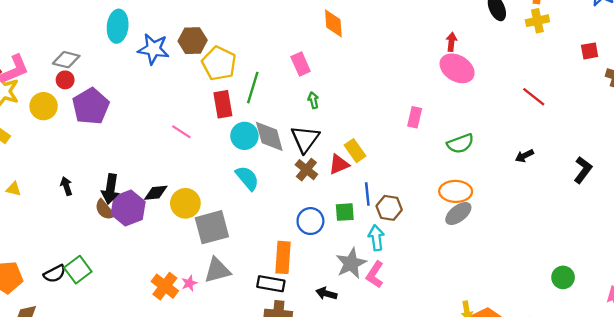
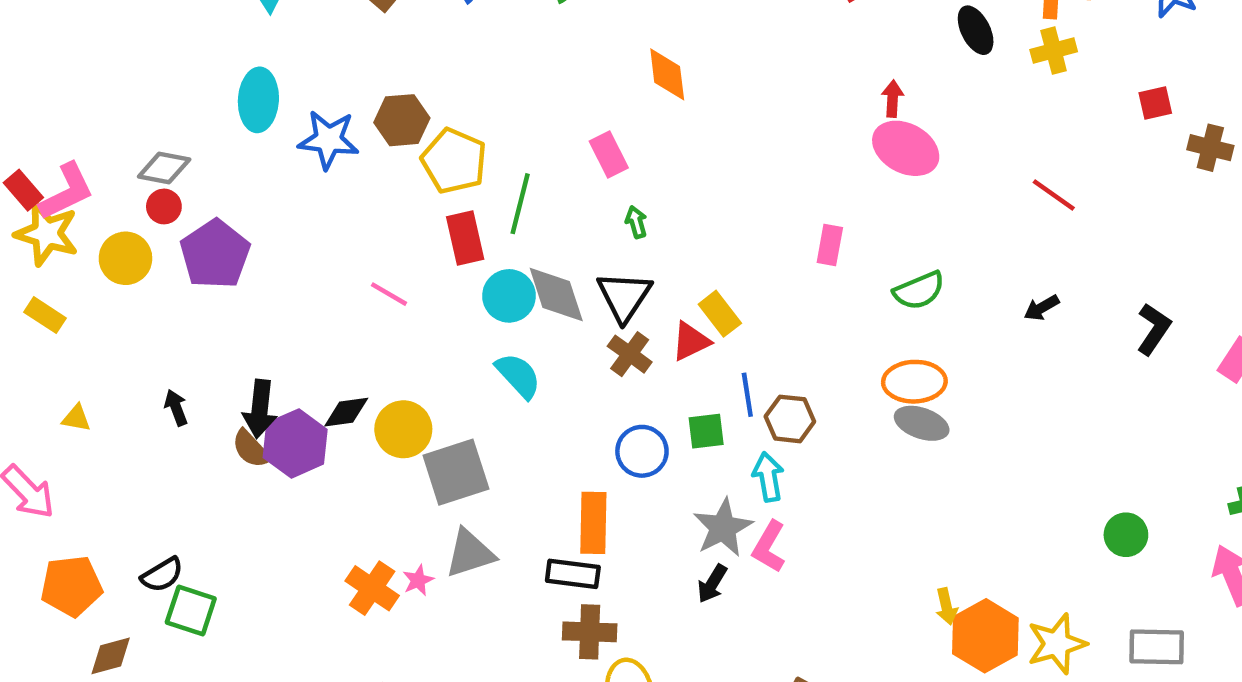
gray ellipse: (458, 214) -> (922, 423), turned 60
green square: (78, 270) -> (191, 610), moved, turned -32
black arrow: (326, 293) -> (712, 584), moved, turned -72

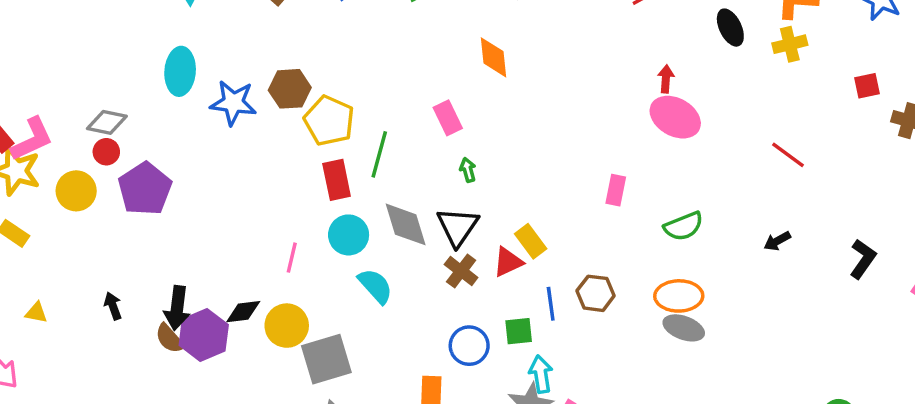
pink line: (389, 294) -> (292, 258), moved, turned 72
cyan circle: (509, 296) -> (349, 235), moved
brown hexagon: (790, 419) -> (596, 293), moved
cyan arrow: (768, 477) -> (541, 374), moved

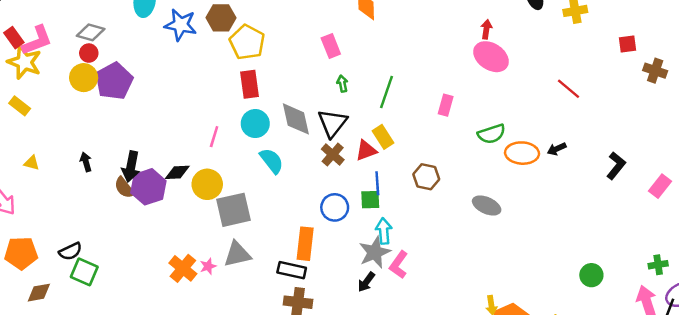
green line: (379, 154) -> (387, 92), moved
yellow circle: (76, 191) -> (84, 78), moved
orange ellipse: (679, 296) -> (522, 153), moved
blue line: (551, 304) -> (377, 183), moved

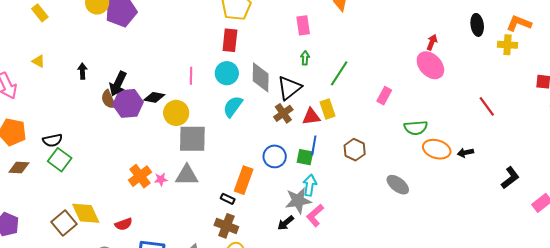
pink line: (214, 137) -> (191, 76), turned -30
cyan semicircle: (272, 161) -> (233, 106), turned -120
black rectangle: (292, 270) -> (228, 199), size x0.6

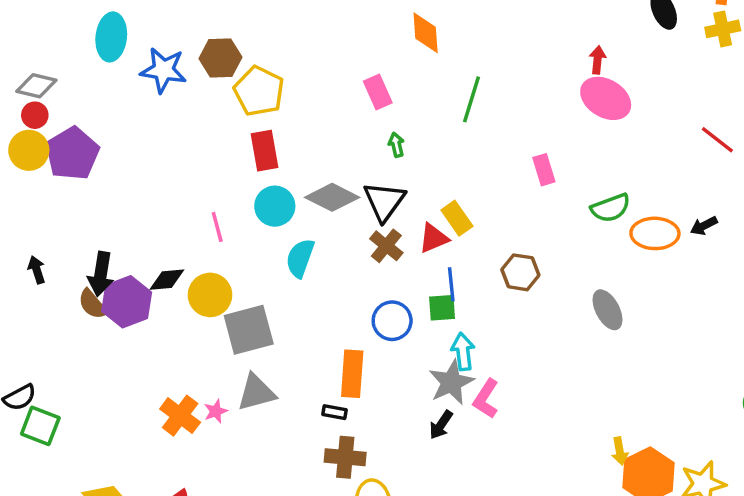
green line: (339, 73) -> (472, 99), moved
gray diamond: (261, 77) -> (332, 197), turned -48
pink rectangle: (384, 96) -> (544, 170), turned -30
gray ellipse: (398, 185) -> (608, 310), turned 40

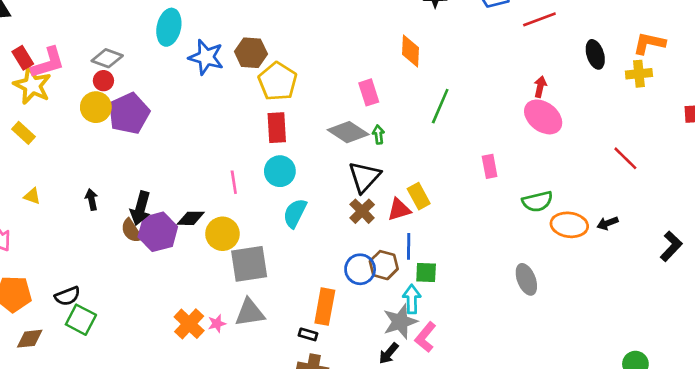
gray diamond: (332, 197) -> (348, 132), moved
brown hexagon: (520, 272) -> (384, 265), moved
green square: (442, 308) -> (426, 273), moved

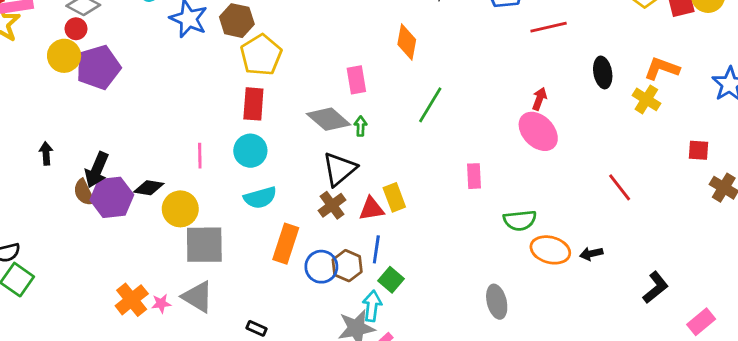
yellow cross: (639, 74) -> (646, 99), turned 30
cyan semicircle: (295, 213) -> (260, 198), turned -140
green square: (426, 273) -> (391, 280), turned 30
orange rectangle: (325, 307) -> (286, 244), moved
gray triangle: (250, 313) -> (198, 297), turned 32

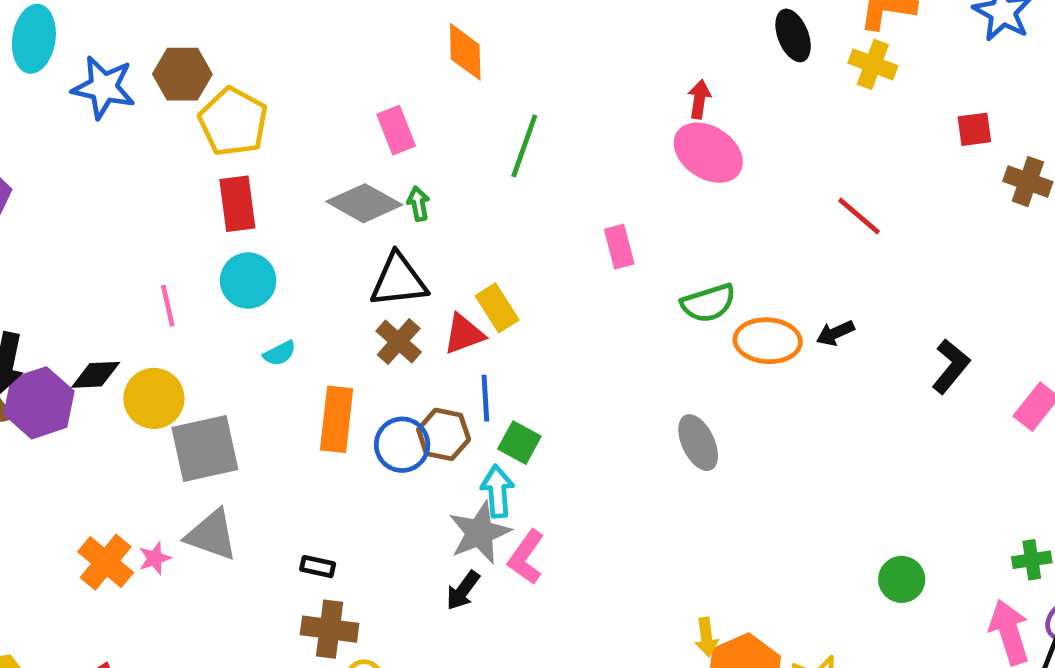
black triangle: (339, 169) -> (399, 280), turned 45
cyan semicircle: (260, 198) -> (280, 353), size x0.6

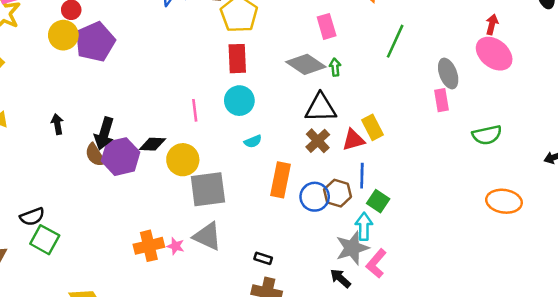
orange ellipse: (768, 341) -> (504, 201), moved
gray ellipse: (698, 443) -> (448, 74), moved
pink star: (155, 558) -> (176, 246), turned 30
orange cross: (106, 562) -> (149, 246), turned 32
black arrow: (463, 590) -> (340, 278), turned 90

